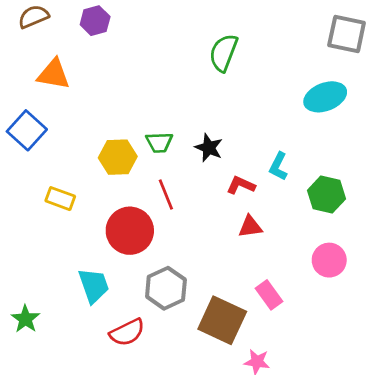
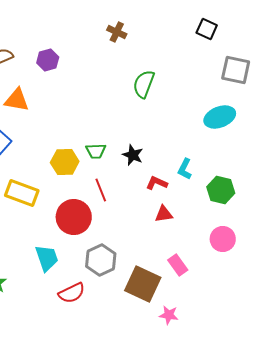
yellow rectangle: (60, 199) -> (22, 193), size x1.5

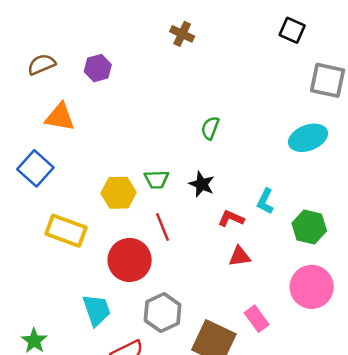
green semicircle: (144, 84) -> (210, 128), moved, size x0.7
pink circle: (223, 239) -> (312, 287), size x1.4

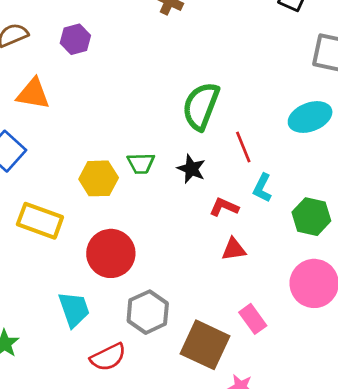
green semicircle: (210, 128) -> (201, 106), size x1.8
red line: (163, 227) -> (243, 147), moved

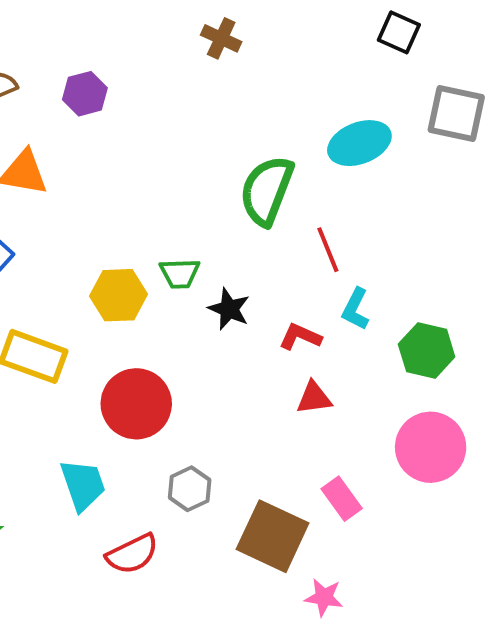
cyan ellipse: (310, 117) -> (359, 143), moved
black star: (191, 169) -> (229, 309), moved
gray hexagon: (148, 312) -> (190, 489), size x0.7

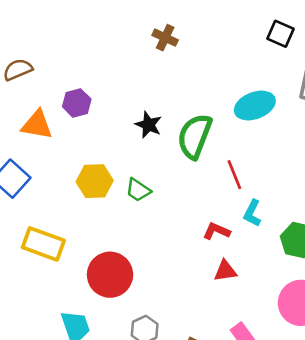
purple hexagon: (85, 94) -> (77, 103), moved
green trapezoid: (180, 273) -> (138, 190), turned 36
yellow hexagon: (118, 295) -> (95, 181), moved
black star: (229, 309) -> (148, 125), moved

